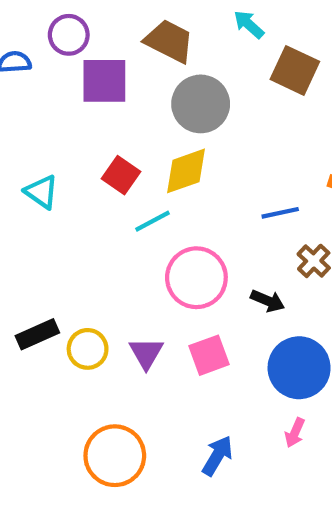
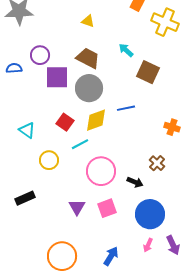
gray circle: (201, 104) -> (89, 88), moved
blue line: (280, 213) -> (126, 108), moved
yellow circle: (88, 349) -> (49, 160), moved

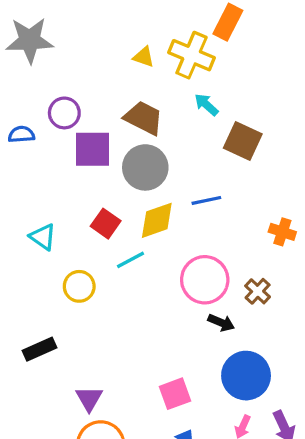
yellow cross: (165, 22) -> (192, 55), moved
pink circle: (101, 171) -> (205, 280), moved
purple triangle: (77, 207) -> (89, 399), moved
pink square: (107, 208) -> (175, 394), moved

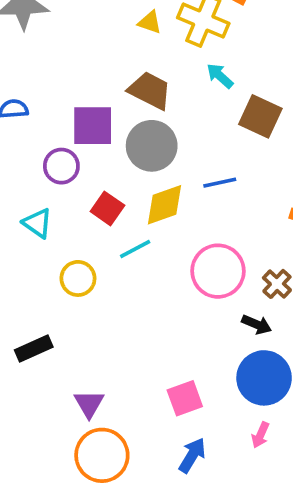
purple circle: (64, 113) -> (61, 166), moved
black arrow: (221, 323) -> (257, 324), moved

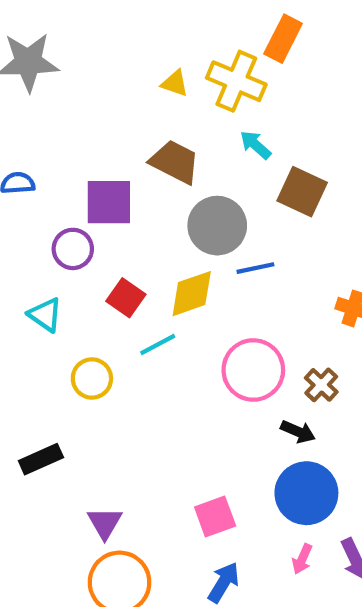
gray circle: (152, 146) -> (217, 226), moved

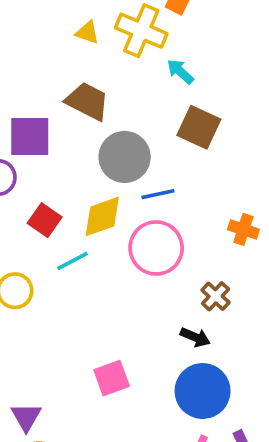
cyan arrow: (255, 145) -> (180, 72), moved
pink circle: (253, 370) -> (156, 248), moved
pink square: (215, 517) -> (112, 378), moved

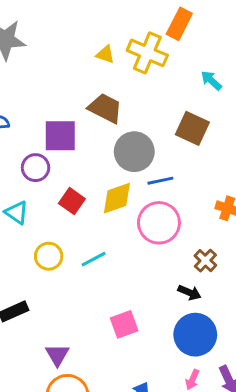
cyan arrow: (180, 72) -> (211, 80), moved
cyan line: (73, 261) -> (94, 259), moved

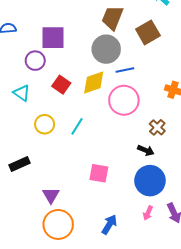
brown trapezoid: (105, 108) -> (112, 18), moved, turned -95
brown square: (192, 128) -> (148, 32), turned 35
cyan line: (94, 259) -> (77, 126), turned -30
pink square: (124, 324) -> (99, 173), turned 30

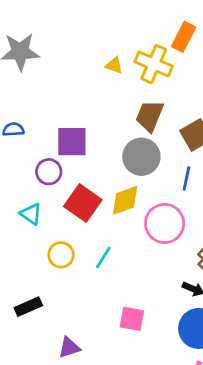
blue line: (125, 70) -> (186, 179), moved, turned -66
red square: (61, 85) -> (83, 203), size x1.5
purple triangle: (51, 195) -> (69, 348), turned 42

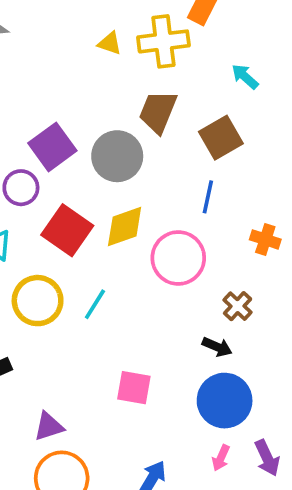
yellow cross: (154, 64) -> (163, 41), turned -30
purple square: (72, 142) -> (52, 147), turned -36
gray circle: (141, 157) -> (117, 156), moved
yellow circle: (61, 255) -> (38, 301), size x1.4

